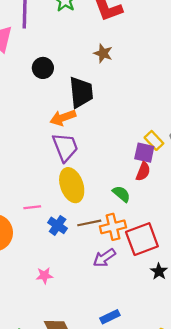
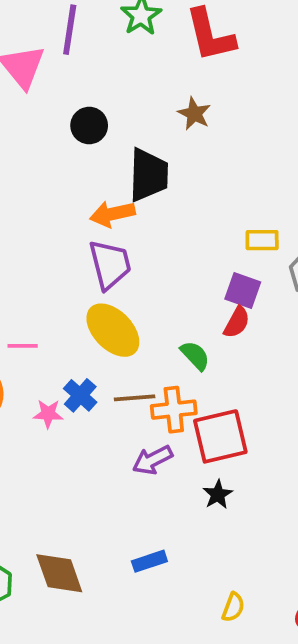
yellow rectangle: (154, 140) -> (262, 240), moved, turned -54
yellow ellipse: (72, 185) -> (113, 330), turned -32
pink line: (32, 207) -> (23, 346), moved
black star: (159, 271) -> (218, 495), moved
pink star: (44, 276) -> (48, 414), moved

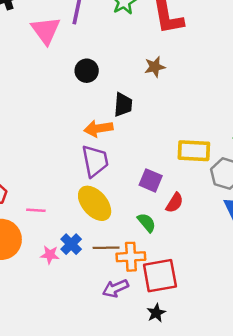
brown star: (194, 114) -> (155, 67), turned 30
black trapezoid: (149, 175) -> (123, 105), size x0.7
yellow rectangle: (262, 240) -> (194, 151), size x1.5
purple square: (243, 290) -> (151, 180), moved

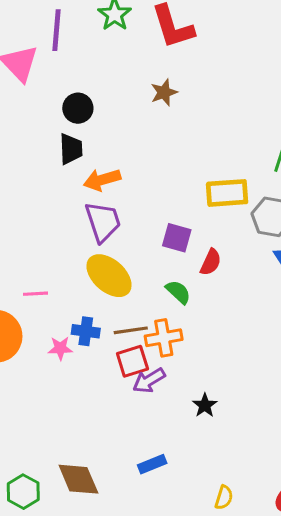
black trapezoid: (123, 105) -> (71, 149), moved
blue cross: (71, 244) -> (86, 331), turned -30
red square: (160, 276) -> (132, 361), moved, size x0.7

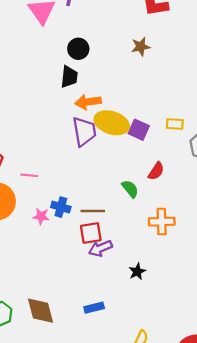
yellow rectangle: (227, 193) -> (175, 124), size x0.6
purple square: (177, 238) -> (139, 130), moved
yellow ellipse: (109, 276) -> (112, 123), moved, turned -32
orange cross: (164, 338) -> (162, 222), moved

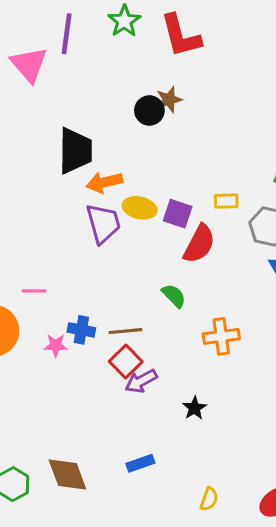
black circle: (78, 49) -> (149, 110), moved
black trapezoid: (69, 77) -> (75, 151), size x1.5
yellow ellipse: (112, 123) -> (140, 208), size x0.7
red semicircle: (156, 171) -> (199, 244), moved, size x1.5
red square: (91, 233) -> (126, 361), turned -30

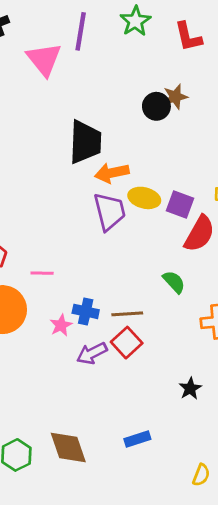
red L-shape: (181, 36) -> (188, 37), size x0.7
pink star: (56, 345) -> (61, 325), turned -30
purple arrow: (141, 381) -> (92, 353), moved

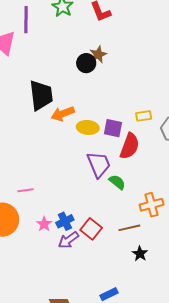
purple trapezoid: (109, 212) -> (99, 164), moved
blue cross: (86, 311) -> (65, 221), moved, turned -30
brown line: (127, 314) -> (129, 228), moved

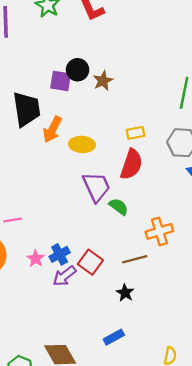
brown star: (98, 54) -> (103, 81), moved
orange arrow: (63, 114) -> (52, 129), turned -40
yellow rectangle: (144, 116) -> (136, 133), moved
purple square: (113, 128) -> (61, 81), moved
black star: (140, 254) -> (125, 293), moved

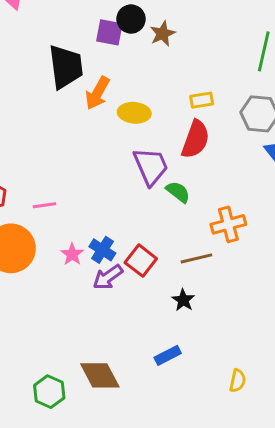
blue cross: (60, 254) -> (102, 250), turned -30

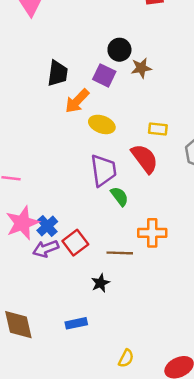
purple square: (109, 32) -> (104, 75), moved
black trapezoid: (66, 67) -> (58, 73), size x0.7
red semicircle: (195, 139) -> (145, 159), turned -72
pink star: (72, 254) -> (22, 223), size x1.8

